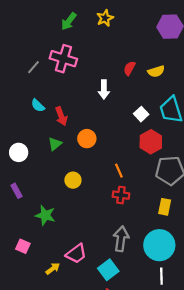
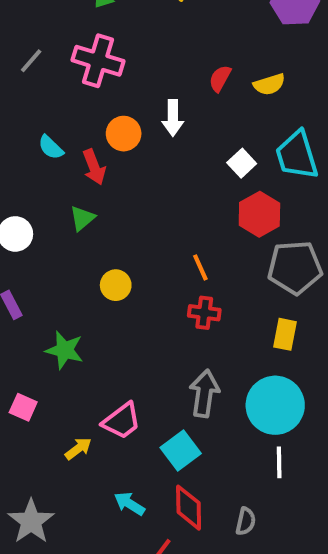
gray line: (34, 67) -> (31, 61), moved
orange circle: (87, 139) -> (124, 134), moved

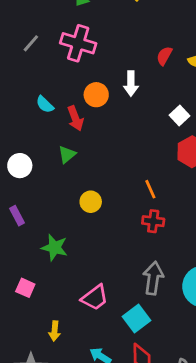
yellow arrow: (78, 449) -> (55, 331), moved, turned 132

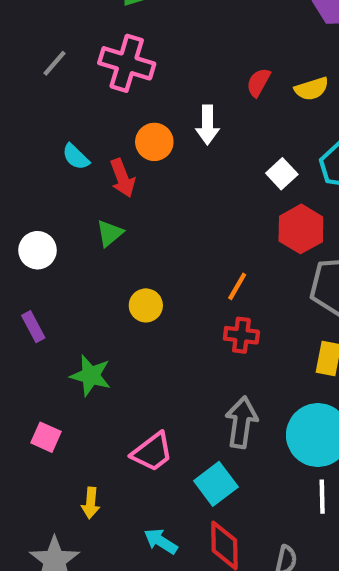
orange line: (150, 189) -> (237, 286), turned 54

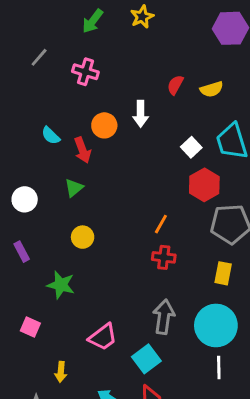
gray line: (54, 63) -> (39, 57), moved
pink cross: (127, 63) -> (85, 72), size x0.7
yellow circle: (146, 305) -> (83, 237), moved

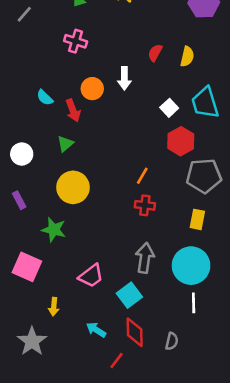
gray line: (39, 57) -> (24, 14), moved
yellow semicircle: (212, 89) -> (187, 57), turned -60
yellow circle: (83, 237) -> (73, 187), size x1.6
pink square: (30, 327) -> (27, 267), size x1.6

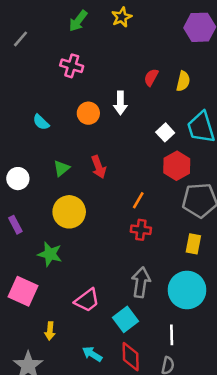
red arrow: (73, 110) -> (99, 167), moved
white line: (194, 303) -> (172, 335), moved

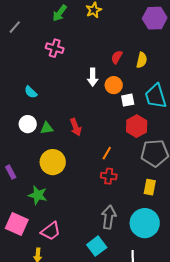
orange circle: (88, 113) -> (114, 85), moved
white square: (165, 132) -> (128, 100), turned 32
green triangle: (61, 168) -> (47, 128), turned 32
white circle: (18, 179) -> (28, 124), moved
pink trapezoid: (87, 300) -> (51, 231), moved

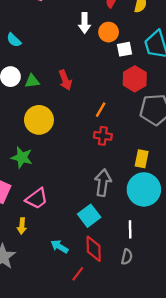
yellow rectangle: (150, 187) -> (142, 159), moved

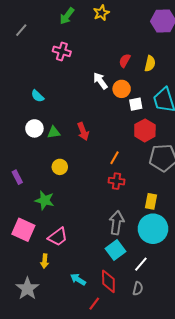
white arrow: (85, 23) -> (100, 81), turned 144
yellow circle: (39, 120) -> (60, 167), size x0.6
cyan square: (89, 216) -> (116, 250), moved
white line: (130, 229) -> (141, 264), turned 42

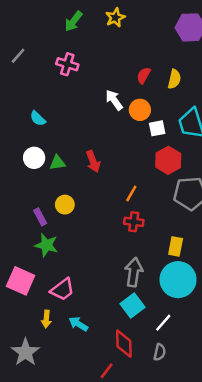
gray line: (21, 30) -> (18, 56), moved
purple rectangle: (17, 177) -> (40, 217), moved
cyan arrow: (78, 279) -> (78, 324), moved

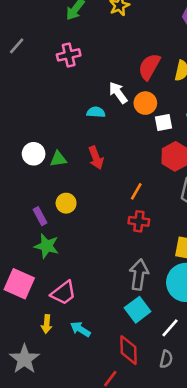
pink cross: (67, 64) -> (69, 55), turned -30
red semicircle: (144, 75) -> (149, 67), size x1.5
cyan semicircle: (38, 118) -> (96, 112), moved, turned 140

